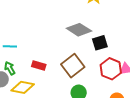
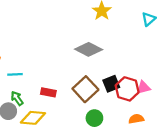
black square: (100, 43) -> (111, 84), moved

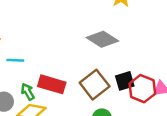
red rectangle: (48, 92) -> (52, 84), size x1.5
green arrow: (17, 98) -> (28, 92), moved

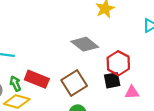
black square: (125, 81) -> (112, 80), moved
red hexagon: (142, 89) -> (118, 63), moved

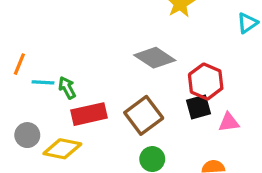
red rectangle: (37, 79) -> (89, 114), turned -30
green arrow: (15, 84) -> (67, 88), moved

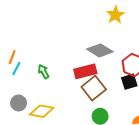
cyan line: (43, 82) -> (16, 68), moved, turned -64
red rectangle: (89, 114) -> (85, 71), moved

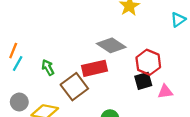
brown square: (94, 88) -> (74, 87), moved

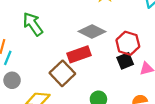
green arrow: (48, 68) -> (33, 24), moved, size x1.6
gray circle: (19, 102) -> (12, 80), moved

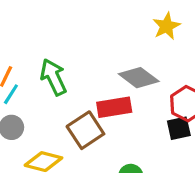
green arrow: (33, 24) -> (53, 77), moved

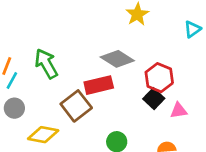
black square: (179, 128) -> (154, 99), turned -30

